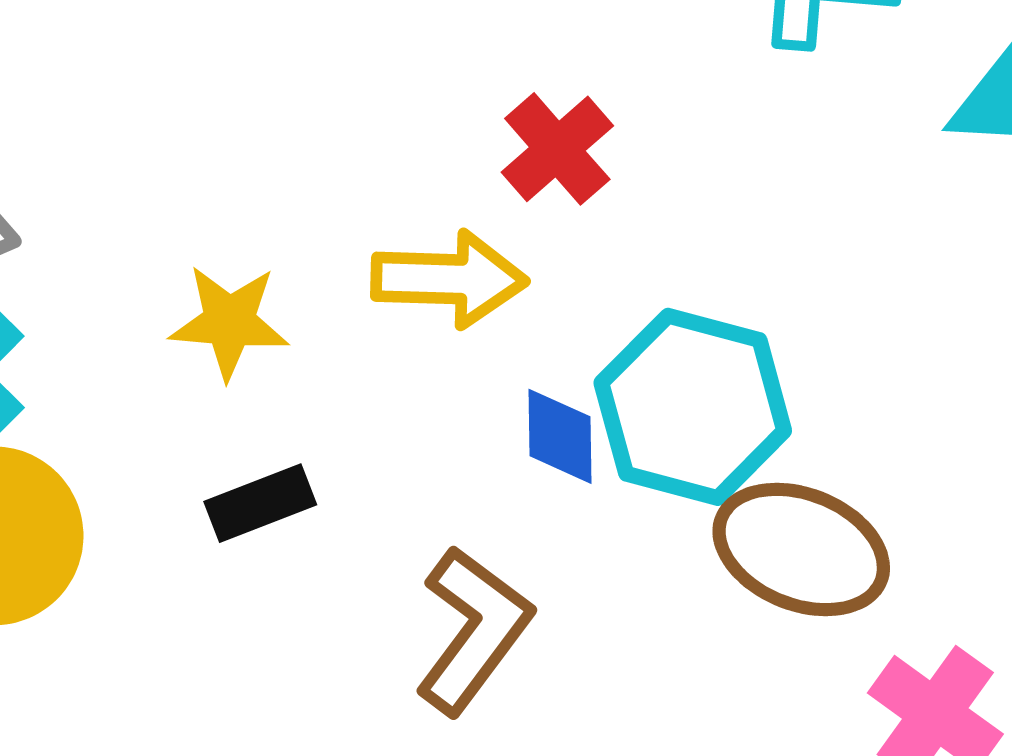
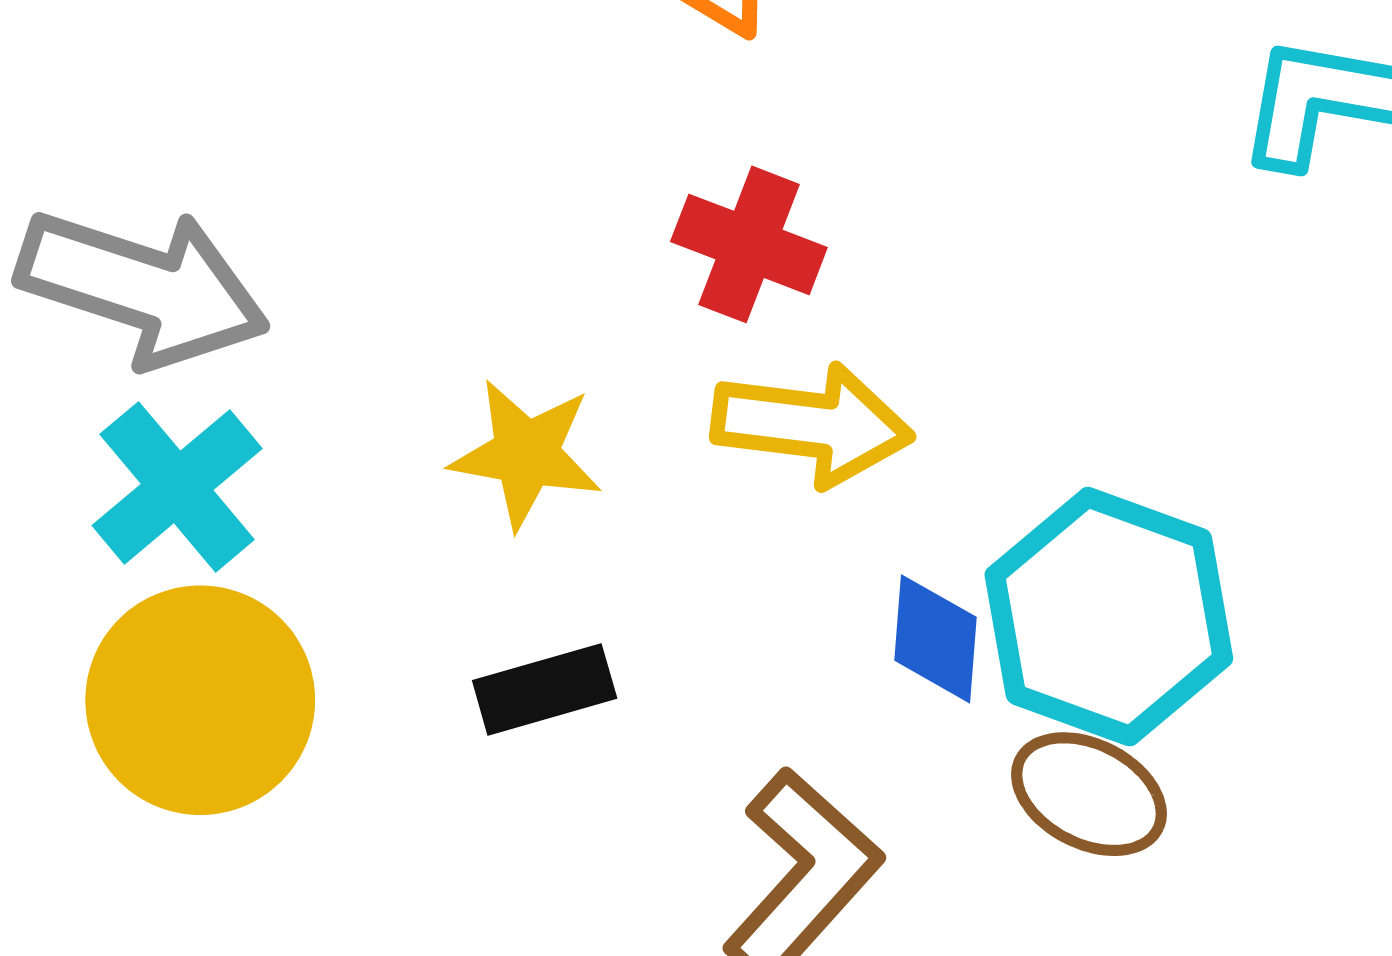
red cross: (557, 149) -> (749, 244), moved, turned -33
brown ellipse: (801, 549) -> (1089, 794), moved, size x0.7

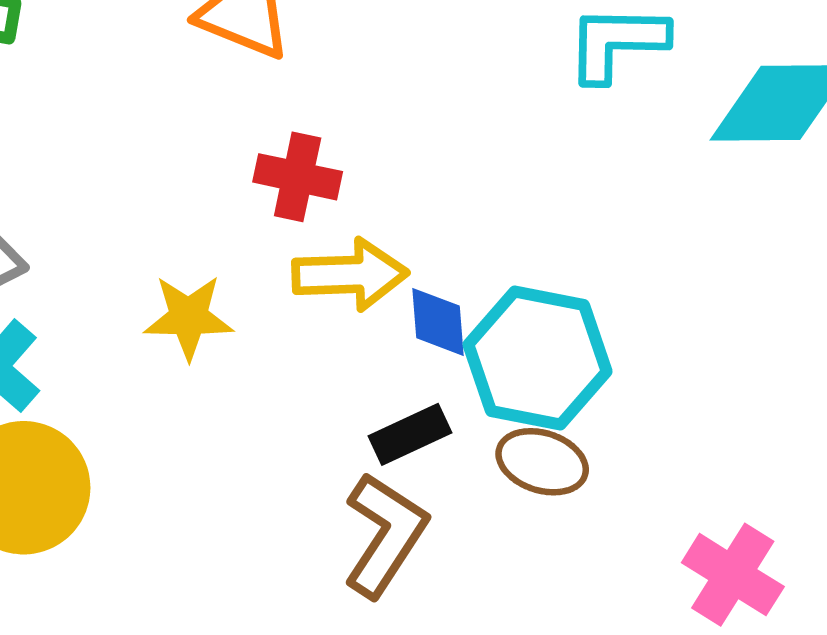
blue diamond: (936, 639) -> (438, 322), moved
black rectangle: (545, 689) -> (410, 434), moved

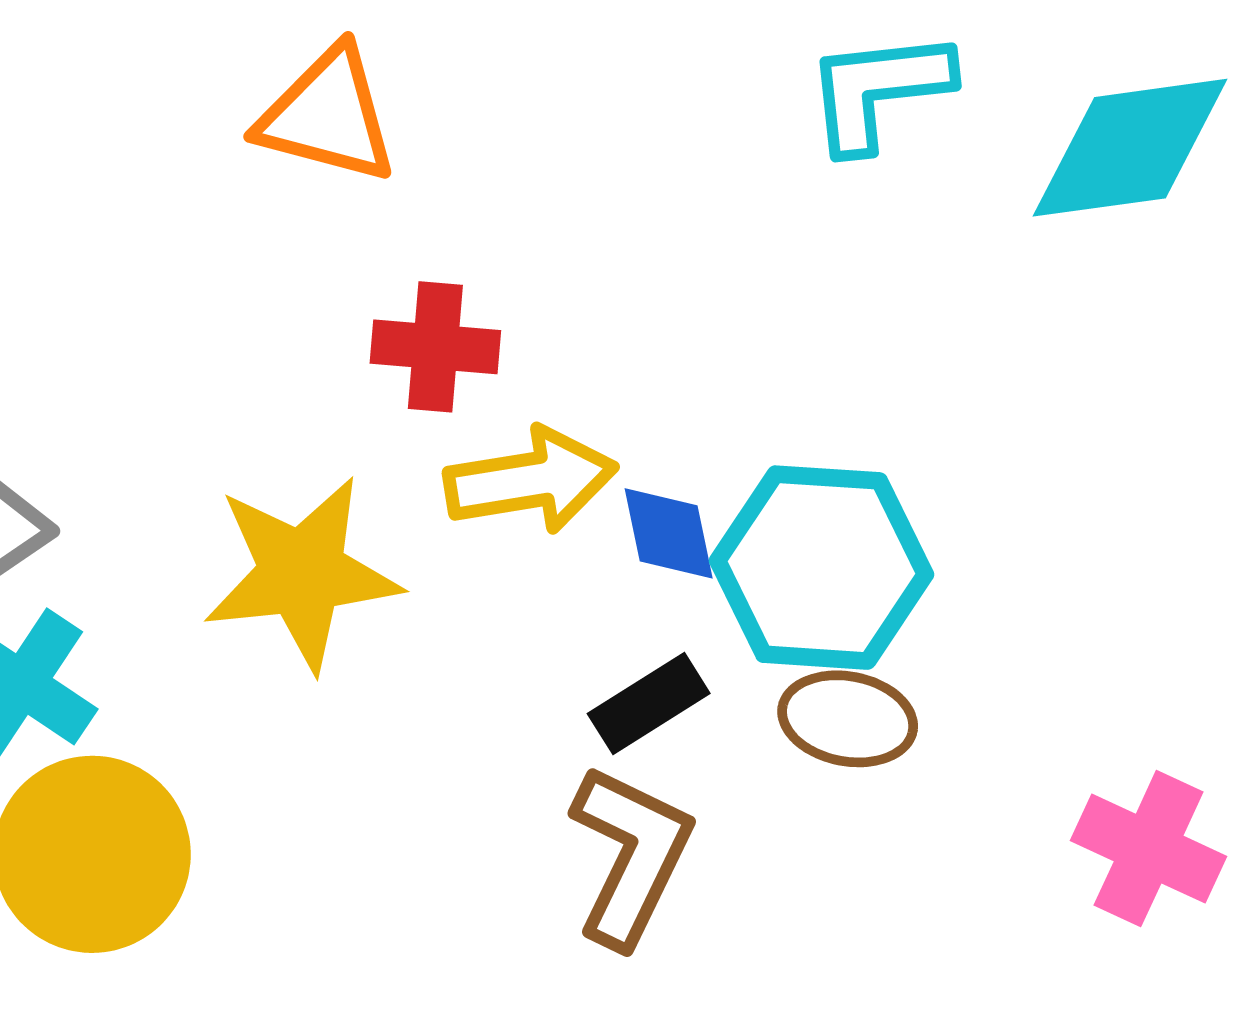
yellow star: (189, 317) -> (302, 573), size x1.5

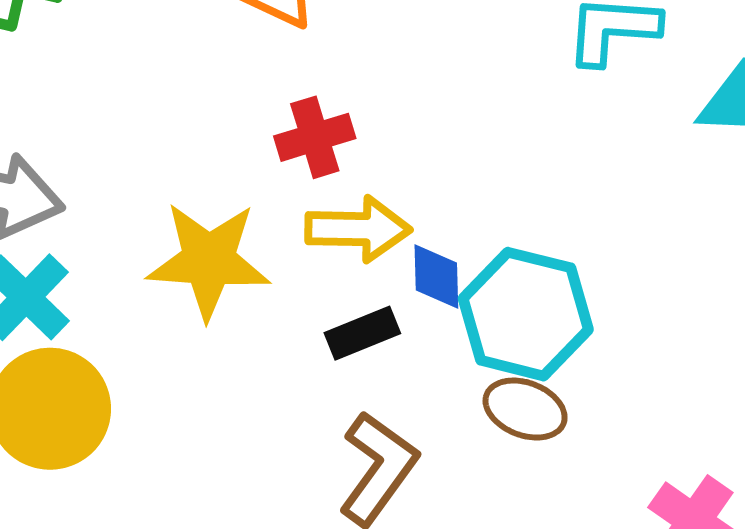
red cross: (435, 347) -> (315, 137), turned -32
black rectangle: (649, 704) -> (362, 333), moved

